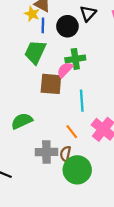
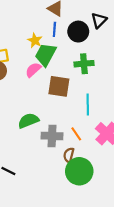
yellow star: (32, 14) -> (35, 41), moved
pink semicircle: (65, 70) -> (33, 70), moved
gray cross: (46, 152) -> (52, 136), moved

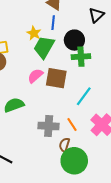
black circle: (78, 32) -> (74, 40), moved
pink semicircle: (33, 70) -> (35, 76), moved
cyan line: (88, 104) -> (84, 96), turned 36
green semicircle: (28, 121) -> (14, 105), moved

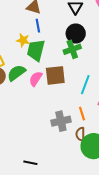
black circle: (74, 40) -> (76, 33), moved
green semicircle: (14, 105) -> (16, 73), moved
orange line: (72, 124) -> (82, 114), turned 32

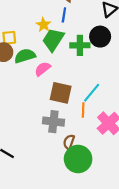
green cross: (72, 49) -> (80, 45), moved
brown square: (55, 75) -> (61, 93), moved
orange line: (82, 114) -> (83, 110), moved

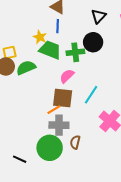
green trapezoid: (53, 40) -> (50, 50), turned 85
pink semicircle: (43, 69) -> (67, 76), moved
orange line: (83, 110) -> (54, 110), moved, turned 64
green circle: (78, 159) -> (50, 148), moved

